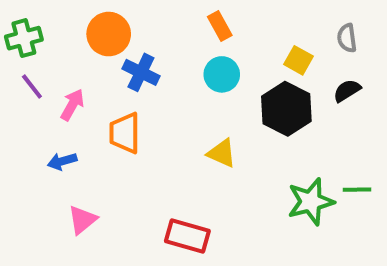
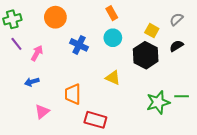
gray semicircle: (347, 38) -> (176, 19), turned 56
blue cross: (141, 72) -> (79, 45), moved
orange trapezoid: (125, 133) -> (73, 94), moved

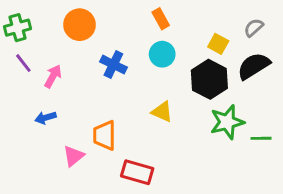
black semicircle: (176, 46) -> (254, 66), size x1.6
green star: (158, 102) -> (227, 122), moved
pink triangle: (42, 112) -> (74, 156), moved

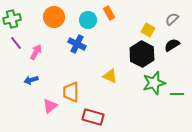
cyan circle: (162, 54) -> (88, 20), moved
black semicircle: (254, 66) -> (172, 45), size x0.7

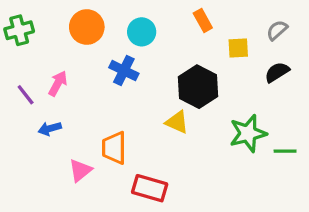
orange rectangle: (109, 13) -> (203, 21), moved
yellow square: (148, 30) -> (238, 48), turned -32
purple line: (16, 43) -> (26, 95), moved
black hexagon: (142, 54) -> (198, 87), moved

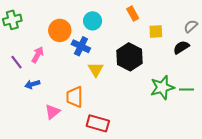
orange circle: (87, 27) -> (60, 30), moved
gray semicircle: (277, 30) -> (191, 26), moved
yellow triangle: (177, 122) -> (96, 69), moved, turned 35
green line: (285, 151) -> (187, 90), moved

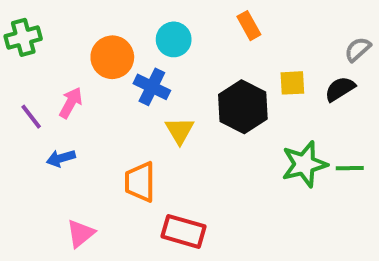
yellow square: (156, 31) -> (292, 83), moved
pink triangle: (52, 112) -> (81, 233), moved

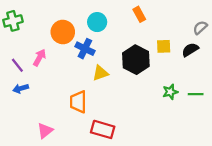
yellow triangle: (180, 130) -> (100, 73), turned 42
blue arrow: (61, 158) -> (21, 88), moved
green star: (304, 164) -> (170, 92), size x0.6

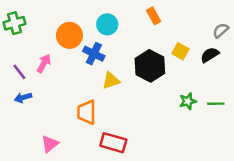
yellow square: (164, 46) -> (180, 51), turned 32

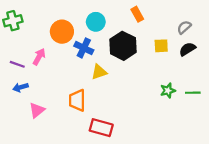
gray semicircle: (221, 30) -> (184, 27), moved
yellow square: (180, 51) -> (161, 46), turned -32
black hexagon: (150, 66) -> (123, 46), moved
purple line: (19, 72) -> (17, 64), turned -32
pink triangle: (50, 144) -> (37, 110), moved

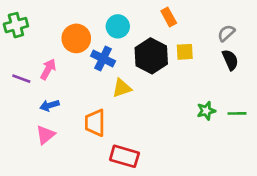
yellow square: (161, 46) -> (185, 52), moved
black semicircle: (187, 49) -> (230, 60), turned 98
blue arrow: (20, 87) -> (49, 105), moved

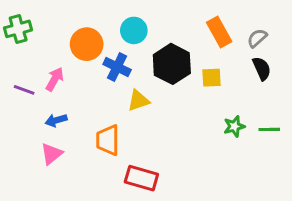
orange rectangle: (169, 17) -> (219, 32), moved, size x1.4
yellow square: (185, 52) -> (211, 78), moved

